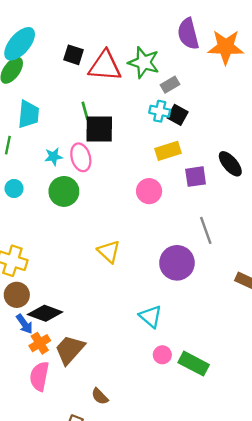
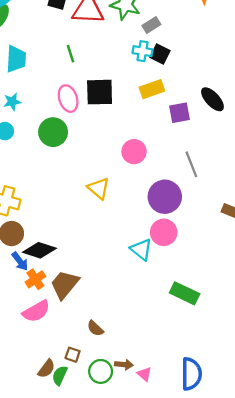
black square: (99, 129) -> (100, 92), moved
cyan star: (54, 157) -> (12, 102), moved
pink circle: (149, 191) -> (134, 152), moved
pink circle: (162, 355) -> (164, 232), moved, size x1.5
pink semicircle: (39, 376) -> (36, 311), turned -128

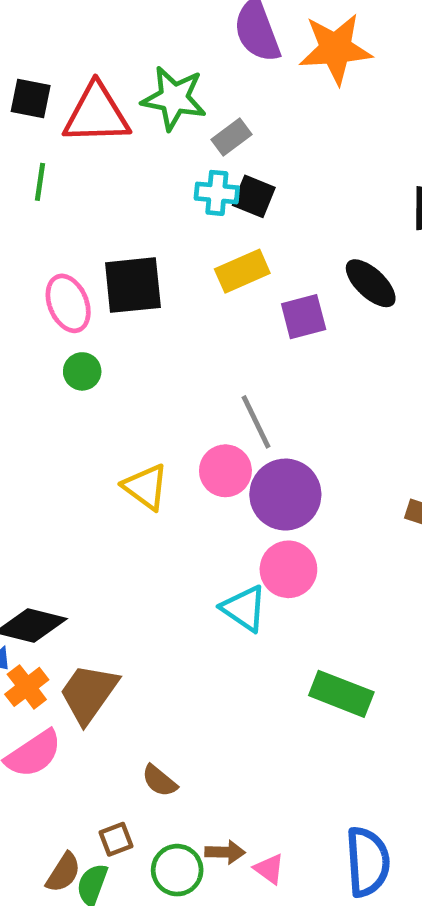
green line: (71, 54) -> (40, 182), moved, turned 30
green circle: (53, 132) -> (82, 371), moved, size x0.6
pink circle: (134, 152) -> (225, 471), moved
gray line: (191, 164) -> (256, 422), moved
brown square: (73, 355) -> (116, 839), turned -35

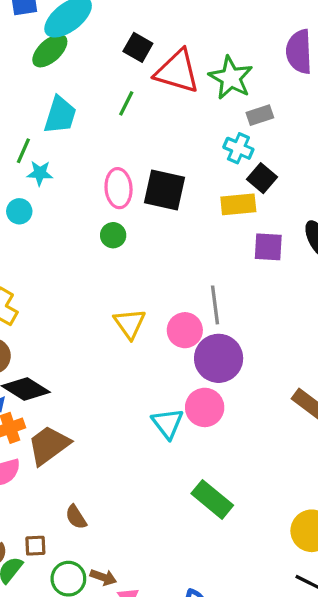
black square: (254, 196) -> (262, 178), moved

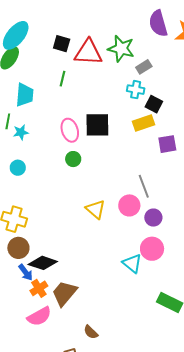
cyan circle: (19, 211) -> (18, 168), moved
purple circle: (219, 358) -> (153, 218), size x0.6

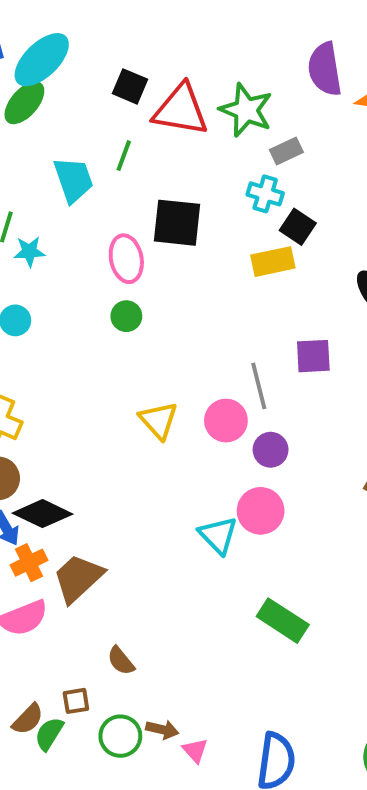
cyan trapezoid: (25, 95) -> (73, 180), moved, turned -30
black square: (97, 125) -> (177, 223), moved
purple square: (167, 144) -> (313, 356), moved

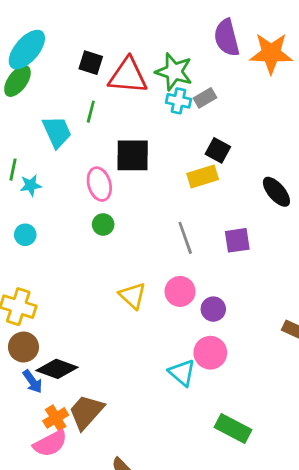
cyan cross: (265, 194) -> (179, 101), moved
gray line: (259, 386) -> (185, 238), moved
orange cross: (29, 563) -> (56, 418), moved

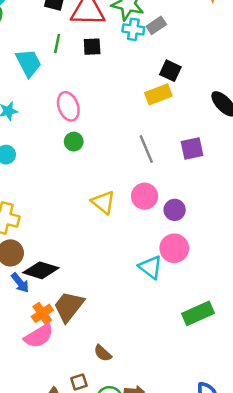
black square: (133, 155) -> (92, 47), moved, size x0.6
green rectangle: (233, 428) -> (198, 313), turned -48

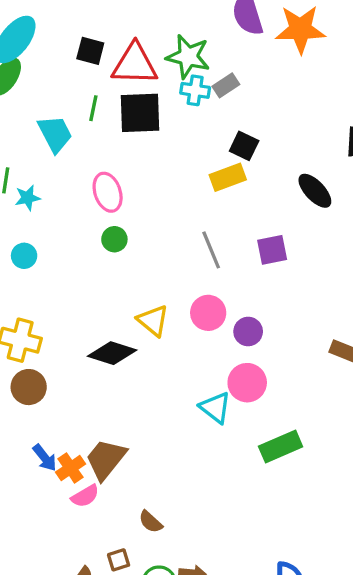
black square: (92, 47) -> (140, 113), size x1.8
black diamond: (41, 270) -> (112, 353), moved
blue arrow: (20, 283) -> (45, 458), moved
green rectangle: (198, 313) -> (281, 446), moved
pink semicircle: (39, 336) -> (85, 496), moved, size x0.7

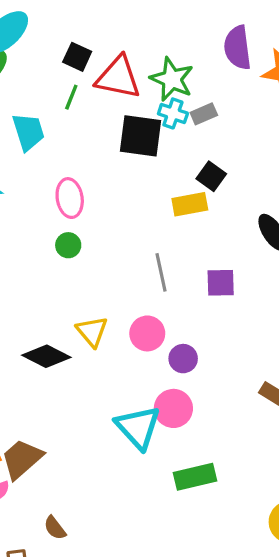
green line: (93, 108) -> (71, 97), moved
black square: (140, 113) -> (140, 136), moved
cyan triangle: (215, 408) -> (138, 427), size x1.4

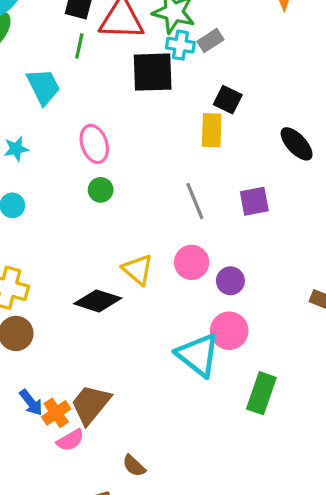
yellow rectangle: (190, 204) -> (212, 130), turned -68
green rectangle: (195, 477) -> (261, 393), turned -48

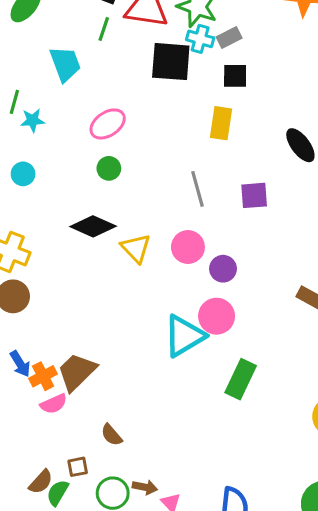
black square: (228, 100) -> (235, 76), moved, turned -32
pink ellipse: (94, 144) -> (108, 124), turned 68
black diamond: (98, 301) -> (93, 226), moved
cyan triangle: (198, 355) -> (184, 336), turned 45

